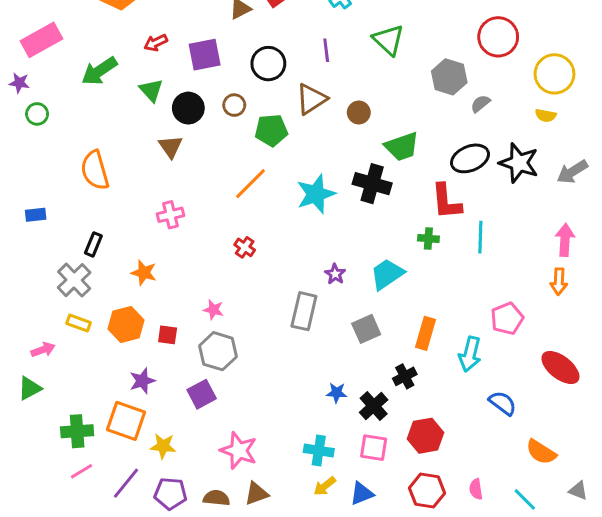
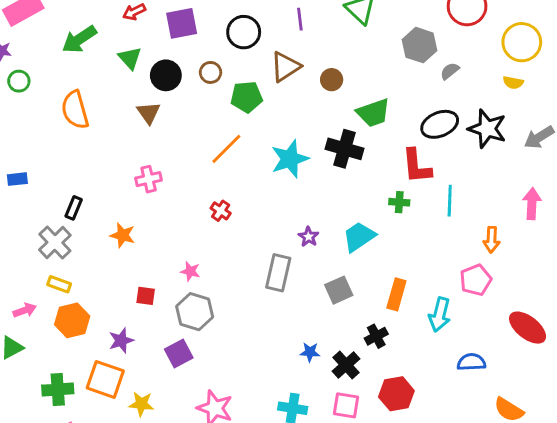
orange semicircle: (95, 170) -> (75, 110), moved
orange arrow: (559, 281) -> (492, 240), moved
orange hexagon: (126, 324) -> (72, 320), moved
blue semicircle: (503, 403) -> (471, 362), turned -40

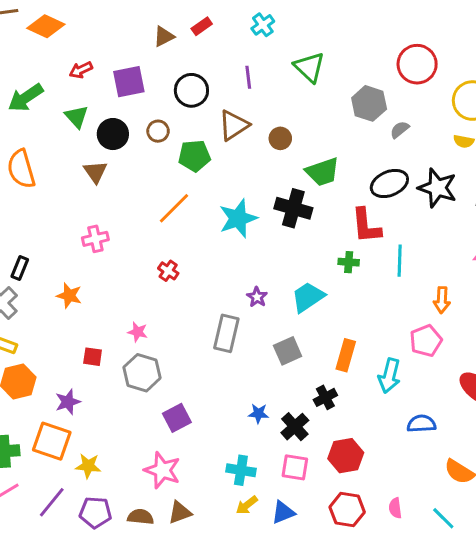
purple square: (179, 353) -> (177, 418), moved

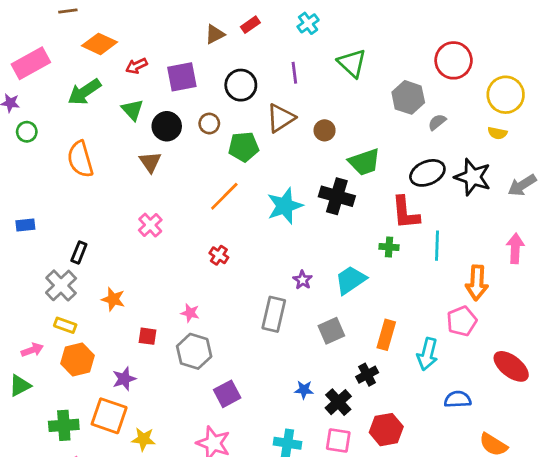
orange diamond: (46, 26) -> (99, 44), moved
pink cross: (95, 239) -> (150, 225), turned -30
orange star: (69, 296) -> (113, 299), moved
orange arrow: (442, 300) -> (477, 283), size x1.4

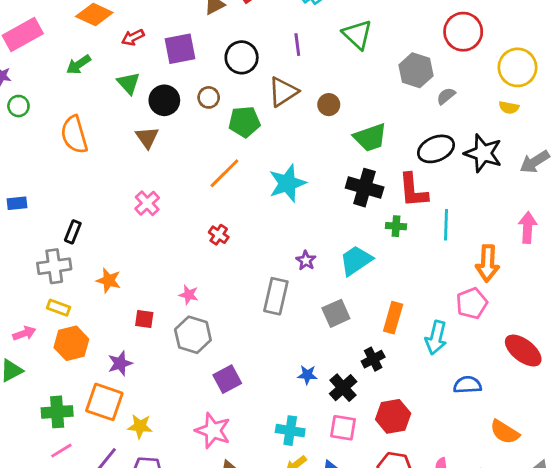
green arrow: (84, 92) -> (79, 65), size x0.7
black cross: (337, 196) -> (365, 188), moved
gray cross: (61, 285) -> (54, 266), turned 36

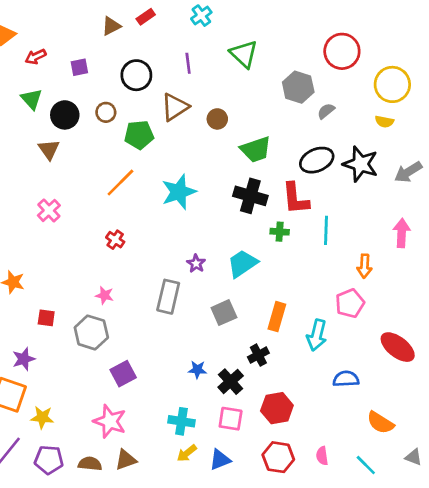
purple square: (180, 49) -> (79, 67), size x0.6
orange arrow: (487, 263) -> (364, 266), size x0.7
pink star: (189, 295) -> (105, 295), moved

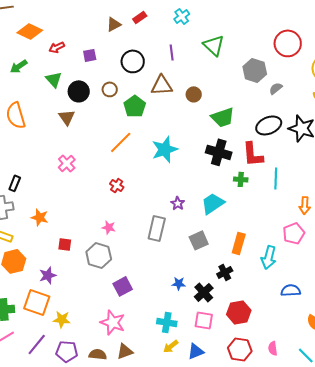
brown triangle: (175, 107) -> (162, 85), turned 30
green pentagon: (139, 135) -> (135, 106), turned -30

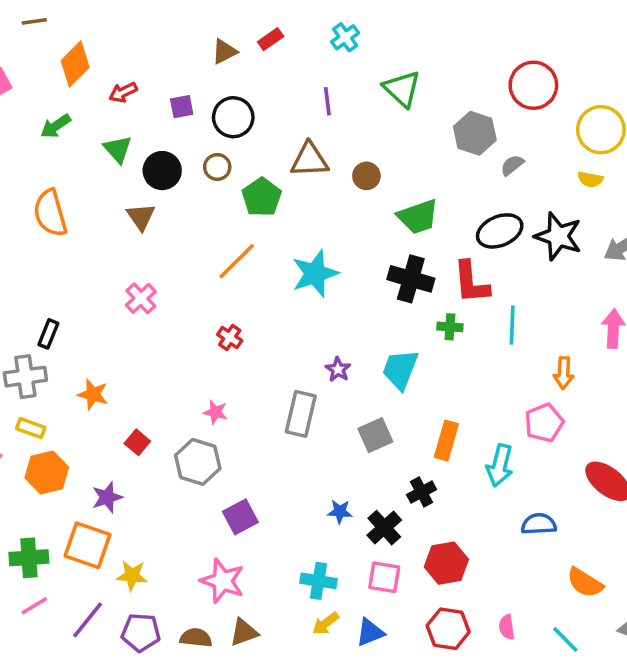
orange diamond: (30, 31) -> (75, 64), turned -70
black circle: (133, 61) -> (233, 117), moved
cyan trapezoid: (213, 203) -> (400, 369), turned -35
red square: (65, 244) -> (137, 442), turned 32

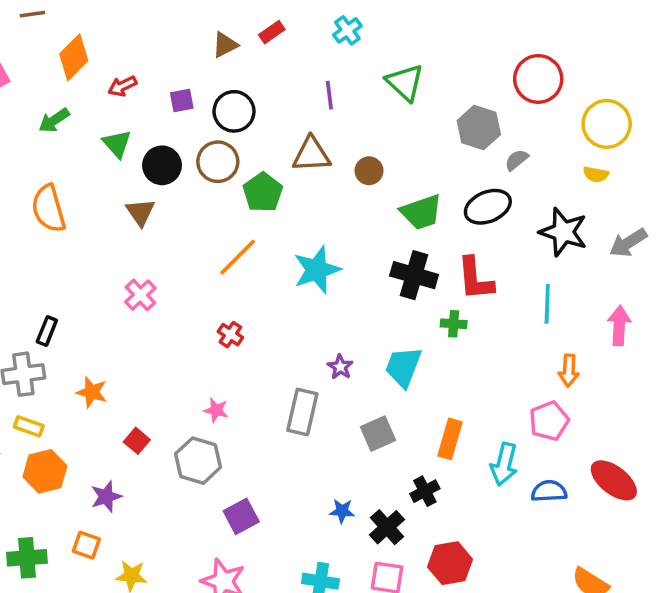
brown circle: (217, 167) -> (218, 162), size x1.5
black ellipse: (500, 231) -> (488, 207), moved
cyan line: (512, 325) -> (547, 304), moved
blue semicircle: (539, 524) -> (549, 491), moved
orange square: (88, 545) -> (86, 545), size x0.6

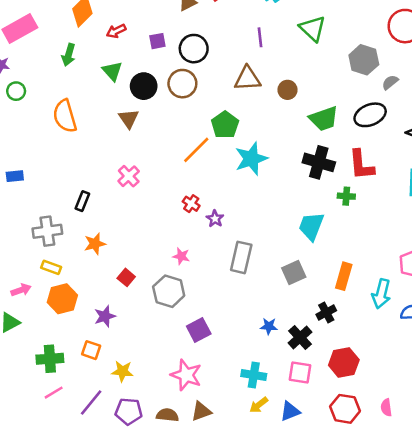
green arrow: (54, 120) -> (69, 55), turned -40
green pentagon: (263, 192) -> (225, 125), moved
black rectangle: (47, 331) -> (82, 201), moved
purple star: (340, 367) -> (215, 219), moved
orange star: (92, 392) -> (95, 244), turned -30

